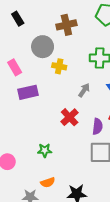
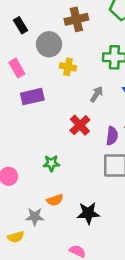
black rectangle: (18, 19) -> (20, 25), moved

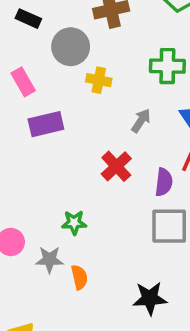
black rectangle: (20, 25) -> (28, 19), turned -35
orange semicircle: (55, 200) -> (79, 277), turned -84
black star: (88, 213) -> (150, 298), moved
gray star: (35, 217) -> (49, 260), moved

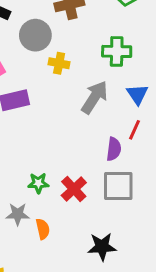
gray arrow: (141, 121) -> (95, 97), size x1.6
red cross: (116, 166) -> (74, 189), moved

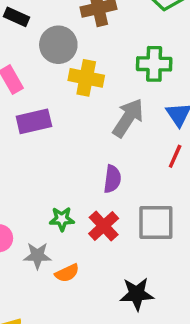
yellow cross: (59, 63) -> (86, 78), size x1.4
purple semicircle: (114, 149) -> (112, 179), moved
orange semicircle: (43, 229) -> (67, 273), turned 78

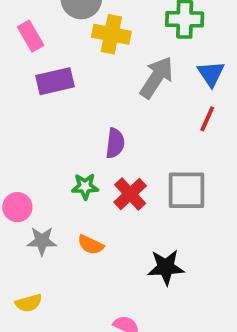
purple semicircle: (112, 179) -> (115, 143), moved
gray star: (37, 256) -> (42, 241), moved
orange semicircle: (67, 273) -> (91, 245), turned 50

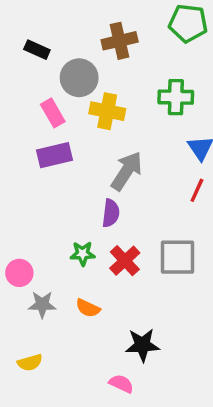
pink rectangle: (31, 36) -> (53, 113), moved
gray arrow: (156, 77) -> (127, 171), moved
black star: (166, 267) -> (142, 345), moved

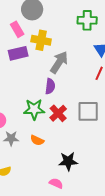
yellow cross: (107, 111) -> (41, 40), moved
green star: (83, 254) -> (34, 109), size x1.5

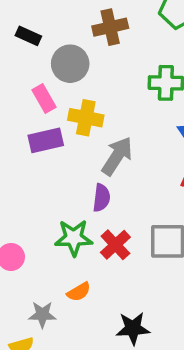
gray star: (11, 138) -> (42, 314), moved
orange semicircle: (37, 140) -> (79, 292), turned -56

